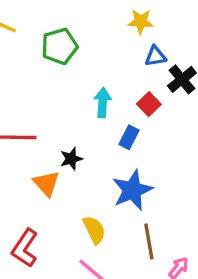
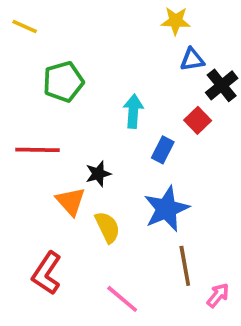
green pentagon: (60, 46) -> (63, 82), moved
red square: (149, 104) -> (198, 120), moved
yellow semicircle: (94, 230) -> (107, 227), moved

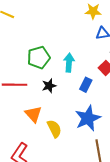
green pentagon: (63, 82) -> (39, 57), moved
black star: (98, 174) -> (49, 86), moved

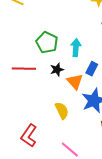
green pentagon: (39, 57) -> (47, 43), turned -30
orange triangle: (33, 114) -> (75, 82), moved

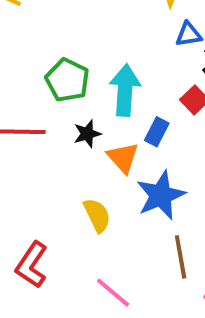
cyan arrow: (76, 48) -> (125, 90), size x1.4

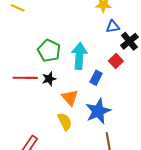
black star: (87, 134) -> (49, 79), moved
orange triangle: (123, 158) -> (70, 98), moved

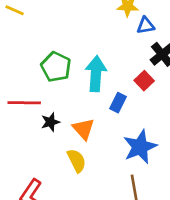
blue triangle: (113, 27) -> (146, 25), moved
black star: (49, 79) -> (50, 122), moved
blue star: (98, 111) -> (140, 147), moved

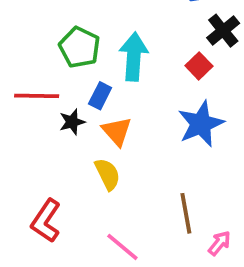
blue rectangle: (118, 103) -> (100, 96), moved
blue star: (140, 147) -> (201, 124), moved

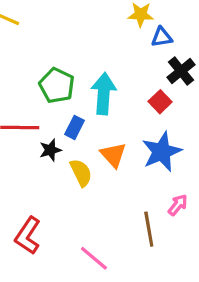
orange triangle: (117, 131) -> (113, 155), moved
yellow semicircle: (108, 174) -> (81, 173), moved
pink arrow: (219, 243) -> (178, 205), moved

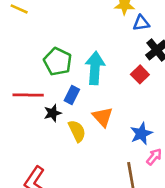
blue star: (162, 152) -> (141, 134), moved, size x0.7

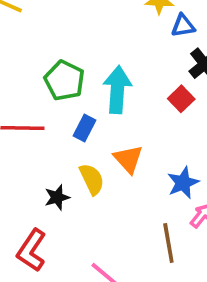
black star: (53, 113) -> (57, 197), moved

